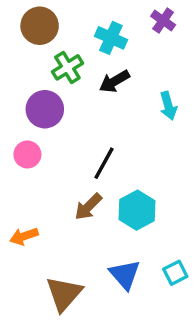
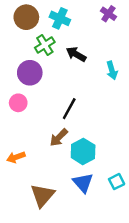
cyan cross: (111, 38) -> (60, 18), moved
black arrow: (114, 81) -> (76, 54), turned 60
cyan hexagon: (137, 210) -> (83, 151), moved

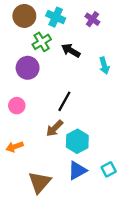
purple cross: (108, 14) -> (92, 19), moved
pink circle: (18, 103) -> (17, 106), moved
blue triangle: (83, 183) -> (77, 170), turned 42

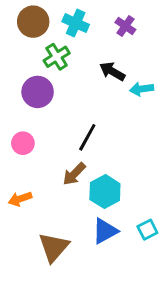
black arrow: (71, 51) -> (112, 71), moved
cyan arrow: (104, 66) -> (142, 89), turned 98

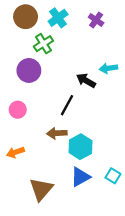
cyan cross: (76, 23) -> (58, 18), turned 30
black arrow: (112, 71) -> (86, 81), moved
brown arrow: (74, 174) -> (57, 133), turned 42
cyan square: (147, 230) -> (113, 176), turned -32

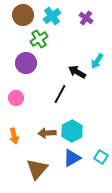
cyan arrow: (108, 68) -> (97, 61), turned -49
brown arrow: (57, 133) -> (47, 133), moved
orange arrow: (15, 152) -> (14, 136), turned -84

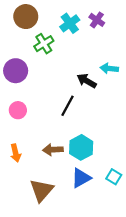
cyan cross: (52, 16) -> (70, 23), moved
cyan arrow: (97, 61) -> (109, 68), turned 63
purple circle: (26, 63) -> (16, 71), moved

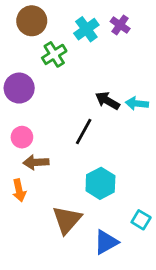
cyan arrow: (109, 68) -> (137, 103), moved
brown arrow: (53, 150) -> (36, 162), moved
blue triangle: (81, 178) -> (106, 242), moved
brown triangle: (42, 190) -> (67, 220), moved

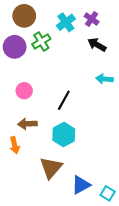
purple circle: (19, 88) -> (15, 47), moved
black arrow: (107, 101) -> (97, 45), moved
pink circle: (22, 137) -> (24, 91), moved
cyan hexagon: (100, 183) -> (64, 135), moved
cyan square: (141, 220) -> (108, 193), moved

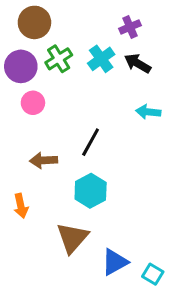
purple cross: (92, 19) -> (130, 27), turned 32
cyan cross: (66, 22) -> (101, 59), moved
pink circle: (24, 91) -> (33, 103), moved
brown arrow: (27, 124) -> (44, 160), moved

